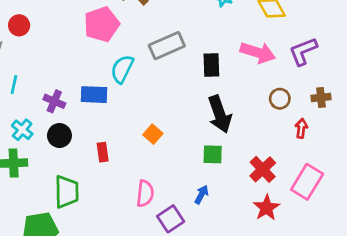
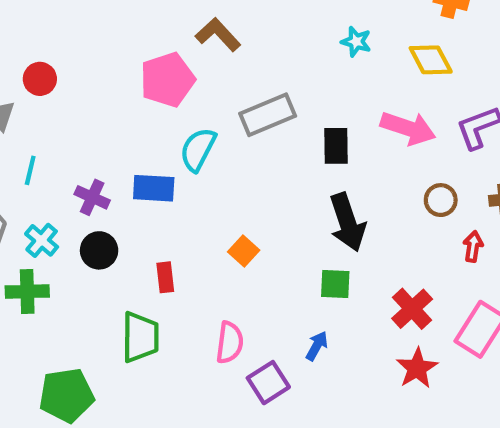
green trapezoid: (67, 192) -> (140, 337), moved

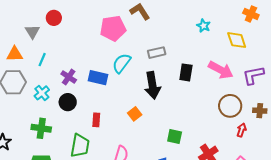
gray rectangle: (268, 115) -> (157, 53), size x0.7
brown circle: (441, 200) -> (230, 106), size x1.5
black arrow: (347, 222) -> (152, 85), moved
green cross: (27, 292) -> (41, 128), moved

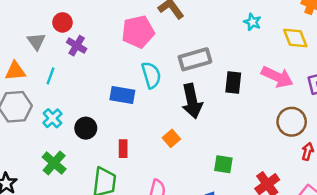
gray rectangle: (157, 53) -> (195, 59), size x1.4
cyan semicircle: (122, 63) -> (151, 75), turned 130
purple cross: (69, 77) -> (77, 46), moved
green cross: (41, 128) -> (54, 163), turned 36

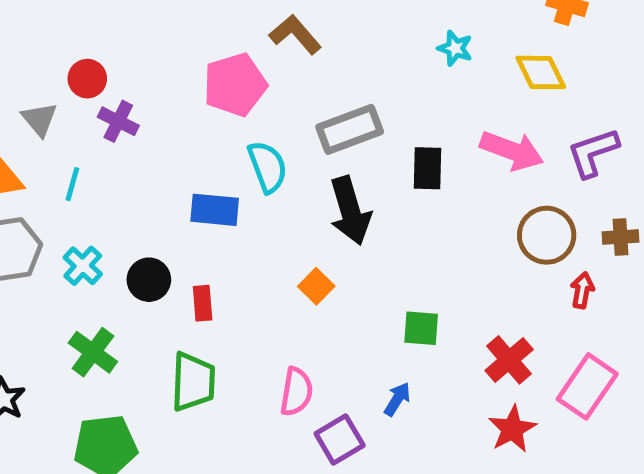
red rectangle: (123, 149) -> (203, 303), moved

